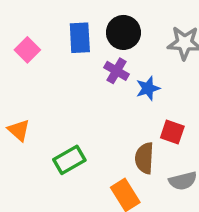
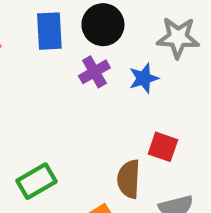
purple cross: (116, 71) -> (94, 72), turned 30
blue star: (148, 88) -> (144, 78), moved

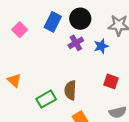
blue rectangle: (49, 31) -> (53, 22), turned 30
brown semicircle: (129, 179) -> (70, 90), moved

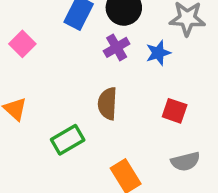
pink square: (20, 30) -> (22, 44), moved
brown semicircle: (70, 90) -> (108, 104), moved

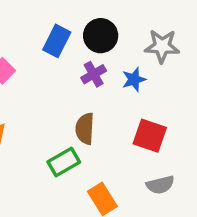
red square: (175, 111) -> (150, 136), size x1.4
green rectangle: (68, 140) -> (64, 162), moved

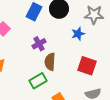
purple cross: (94, 74) -> (39, 44), moved

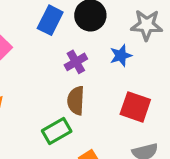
purple cross: (39, 44) -> (76, 62), moved

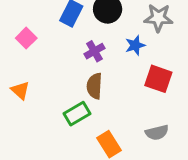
red square: (135, 107) -> (158, 79), moved

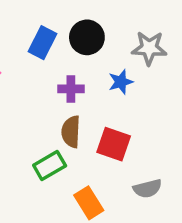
purple cross: (94, 51) -> (71, 89), turned 30
red square: (158, 79) -> (114, 144), moved

